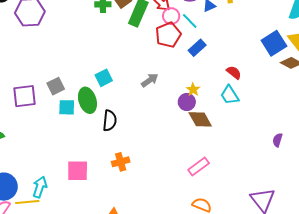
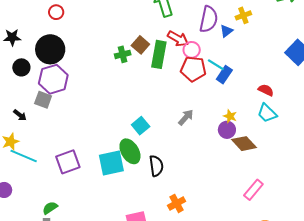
cyan line: (190, 21) -> (216, 65), moved
red pentagon: (168, 35) -> (193, 69), turned -30
gray square: (56, 86) -> (43, 100), moved, turned -30
cyan square: (67, 107) -> (111, 163), size x1.5

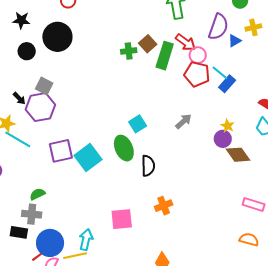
purple hexagon: (53, 79) -> (40, 107), moved
cyan square: (111, 163) -> (88, 157), moved, turned -32
pink rectangle: (253, 190) -> (254, 204), moved, turned 60

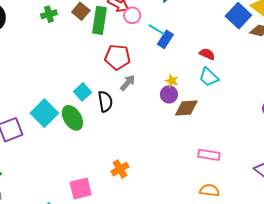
green cross: (129, 51) -> (49, 14), moved
red pentagon: (197, 74) -> (117, 57), moved
brown diamond: (238, 155) -> (186, 108), turned -50
cyan square: (88, 157) -> (44, 113), moved
black semicircle: (148, 166) -> (105, 102), moved

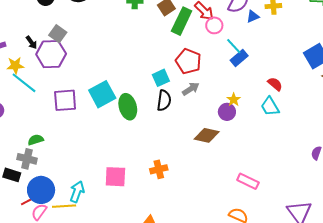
cyan square: (83, 92) -> (161, 78), moved
brown diamond: (186, 108) -> (207, 135), moved

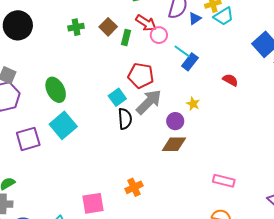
green rectangle: (182, 21) -> (126, 37), size x0.6
gray arrow: (191, 89) -> (149, 102), size x1.6
green ellipse: (128, 107) -> (56, 90), moved
cyan trapezoid: (270, 107) -> (224, 16), moved, turned -80
purple circle: (227, 112) -> (175, 121), moved

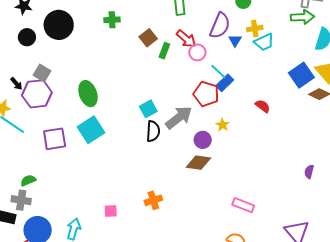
blue triangle: (195, 18) -> (235, 40), turned -32
green cross: (76, 27) -> (112, 20), moved
red pentagon: (141, 76) -> (206, 94), moved
pink square: (93, 203) -> (111, 211), size x0.6

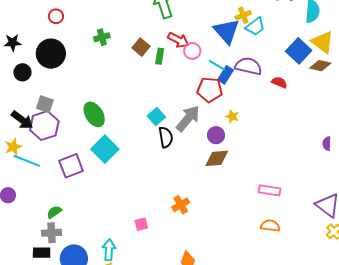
purple semicircle: (220, 26) -> (248, 66), moved, turned -88
blue triangle: (235, 40) -> (227, 31), size x2.0
black arrow: (16, 84) -> (22, 120), size x1.6
red semicircle: (263, 106) -> (279, 82), moved

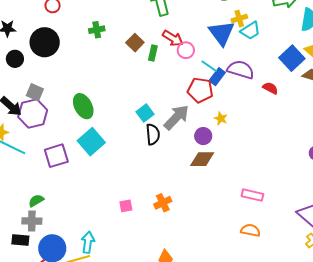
pink square: (141, 224) -> (126, 206), moved

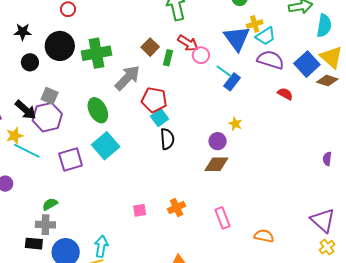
green cross: (97, 30) -> (96, 53), moved, size x1.8
purple semicircle: (241, 70) -> (270, 60), moved
red pentagon: (200, 90) -> (154, 100), moved
gray arrow: (177, 117) -> (127, 78), moved
pink rectangle: (252, 195) -> (222, 218), moved, turned 55

